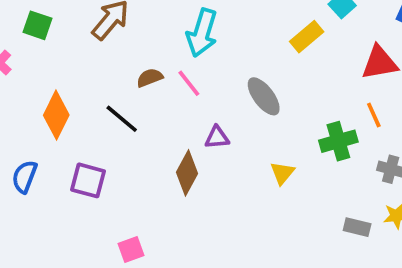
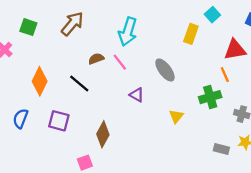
yellow rectangle: (307, 37) -> (191, 34), turned -30
orange line: (374, 115) -> (225, 75), moved
purple triangle: (217, 137) -> (137, 95), turned 35
brown diamond: (187, 173) -> (103, 134), moved

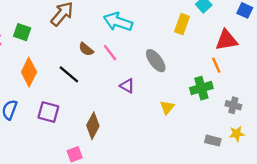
green square: (28, 27) -> (22, 32), moved
cyan arrow: (128, 32) -> (118, 22), turned 92
brown semicircle: (96, 59) -> (86, 49), turned -119

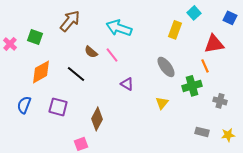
gray ellipse: (156, 61) -> (166, 67), moved
orange diamond: (29, 72) -> (41, 72), turned 35
yellow star: (237, 134) -> (228, 135), moved

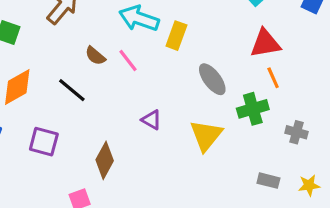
yellow rectangle: (175, 30) -> (176, 36), moved
red triangle: (214, 44) -> (265, 43), moved
purple triangle: (127, 84) -> (151, 120), moved
yellow triangle: (162, 103) -> (206, 135), size x1.6

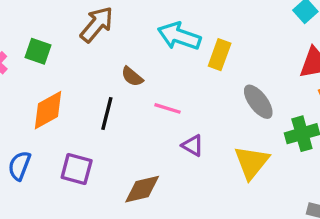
pink line: (128, 61) -> (167, 108), moved, turned -35
black line: (72, 90) -> (107, 114), turned 64
brown diamond: (105, 160) -> (142, 189), turned 48

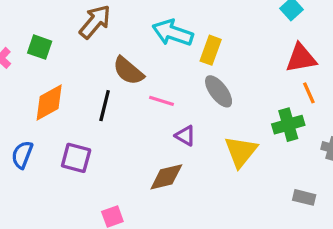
brown semicircle: (132, 76) -> (128, 71), size x1.5
gray ellipse: (258, 102) -> (219, 91), moved
brown diamond: (142, 189) -> (166, 177), moved

